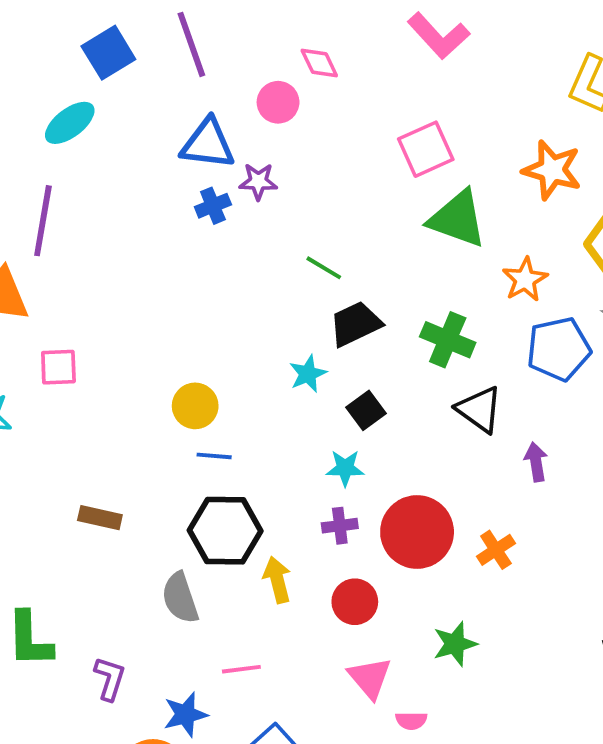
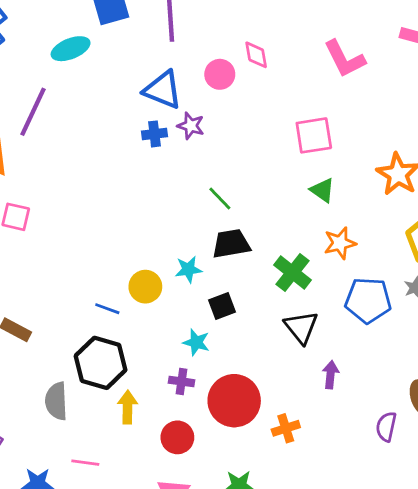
green triangle: (457, 219) -> (322, 190), size x0.6
orange star: (525, 280) -> (340, 243), moved
yellow circle: (195, 406) -> (145, 287), moved

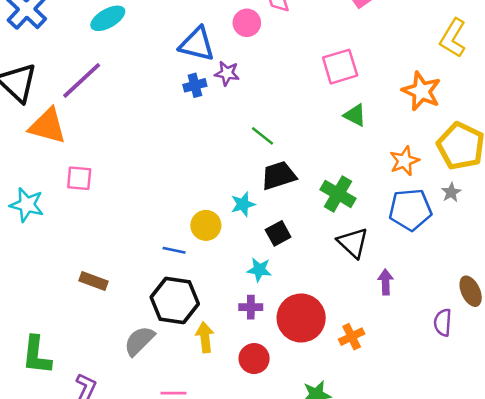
purple line: (33, 112) -> (82, 80), turned 30
orange star: (340, 243) -> (404, 161), moved
gray semicircle: (56, 401) -> (139, 341), turned 56

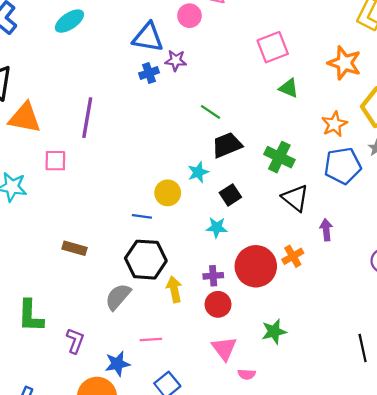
purple line: (82, 80) -> (87, 118), moved, turned -33
purple cross: (251, 307) -> (213, 276), moved
orange cross: (352, 337) -> (293, 256), moved

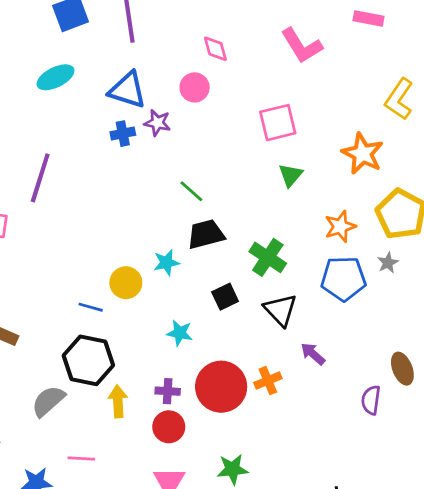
pink circle: (189, 16) -> (195, 87), moved
cyan ellipse: (69, 21) -> (56, 77), moved
green triangle: (289, 88) -> (291, 175), turned 40
black square: (230, 195) -> (225, 297), moved
purple arrow: (326, 230) -> (313, 354), turned -50

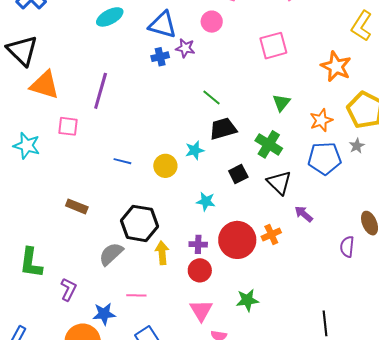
green triangle: (291, 175) -> (281, 103), moved
blue line: (91, 307) -> (122, 161), moved

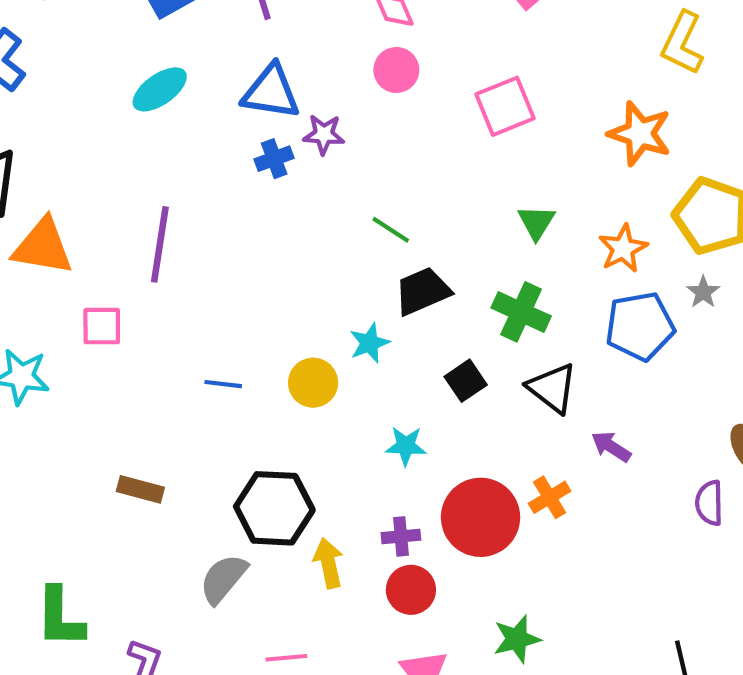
pink circle: (212, 22) -> (396, 70), moved

